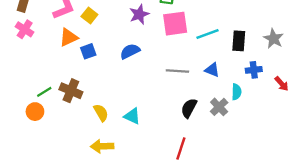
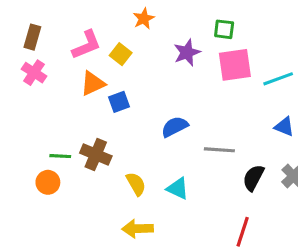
blue semicircle: (130, 51) -> (175, 127), moved
gray line: (177, 71) -> (219, 150), moved
green line: (44, 92) -> (60, 156), turned 35

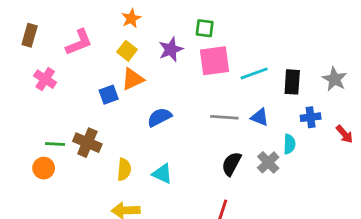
yellow square: (121, 54) -> (127, 51), moved
pink cross: (34, 73) -> (45, 79), moved
orange triangle: (93, 83) -> (133, 79), moved
gray line: (219, 150) -> (224, 117), moved
yellow semicircle: (136, 184) -> (124, 169), turned 35

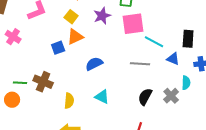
cyan line: (254, 73) -> (154, 42), moved, turned 48
blue triangle: (260, 117) -> (173, 59), moved
cyan triangle: (162, 174) -> (102, 97), moved

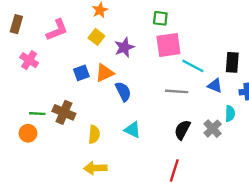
purple star: (102, 16) -> (124, 47), moved
orange triangle: (75, 37) -> (105, 73), moved
blue semicircle: (94, 64) -> (123, 91), turned 90

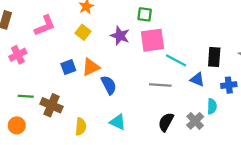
purple star: (124, 47) -> (120, 36), moved, turned -30
pink cross: (29, 60) -> (18, 55), turned 30
green line: (37, 114) -> (26, 96), moved

